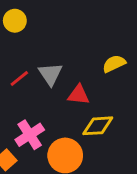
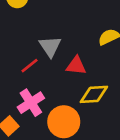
red line: (19, 78) -> (30, 66), moved

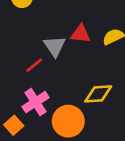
red triangle: (76, 66) -> (81, 34), moved

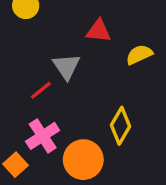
red triangle: (81, 34) -> (99, 31), moved
yellow diamond: (98, 94) -> (121, 126), turned -56

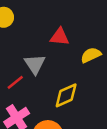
yellow diamond: (121, 126) -> (66, 95), moved, turned 36

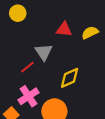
yellow semicircle: (91, 55) -> (90, 33), moved

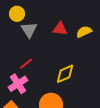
gray triangle: (44, 52) -> (29, 30), moved
pink cross: (29, 96) -> (18, 84), moved

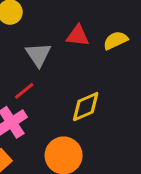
gray triangle: (29, 30) -> (38, 55), moved

